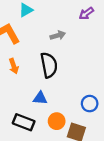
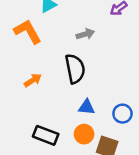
orange arrow: (14, 66) -> (33, 80), moved, turned -104
blue triangle: (40, 98) -> (87, 107), moved

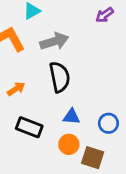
gray arrow: (85, 34) -> (54, 41), moved, size x1.5
black rectangle: (46, 135) -> (29, 127), moved

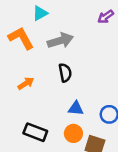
black semicircle: (60, 77) -> (65, 73), size x0.7
black rectangle: (29, 127) -> (35, 132), moved

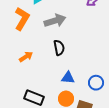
orange L-shape: (21, 38) -> (22, 19), turned 60

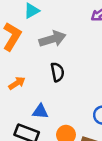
blue triangle: (68, 78) -> (40, 111), moved

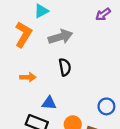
orange arrow: (17, 83) -> (28, 77), turned 32

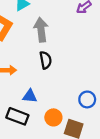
gray arrow: (60, 37) -> (41, 30), turned -80

